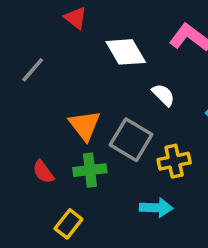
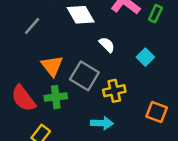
gray line: (33, 70) -> (32, 26), moved
red semicircle: (43, 172) -> (23, 98), size x1.6

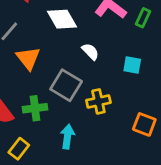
cyan square: (145, 57) -> (132, 65), turned -35
orange triangle: (52, 66) -> (28, 58), moved
cyan arrow: (102, 123) -> (67, 137), moved, turned -85

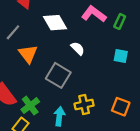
cyan square: (132, 65) -> (121, 56), moved
yellow cross: (98, 101) -> (84, 105), moved
green cross: (35, 108) -> (30, 106), moved, turned -30

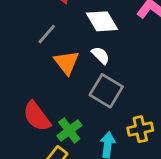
white semicircle: (78, 48) -> (101, 55), moved

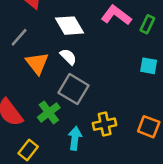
green cross: (69, 131) -> (49, 112), moved

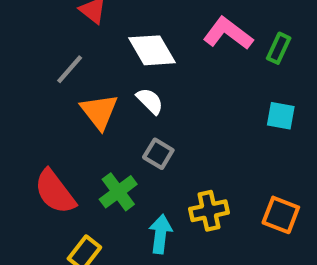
gray square: (73, 89) -> (158, 154), size x0.6

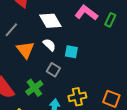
cyan square: (281, 116) -> (71, 52), moved

